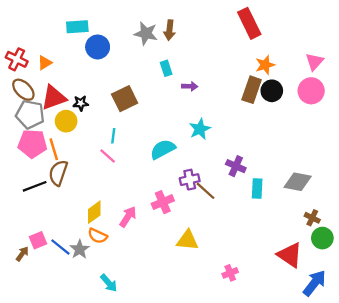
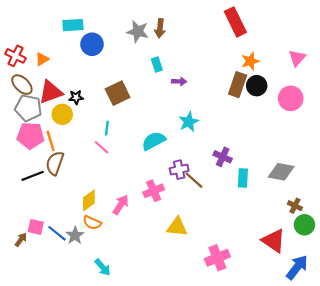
pink circle: (311, 91) -> (291, 98), moved
pink square: (38, 240) -> (36, 227), turned 35
pink cross: (230, 273) -> (217, 258), size x1.6

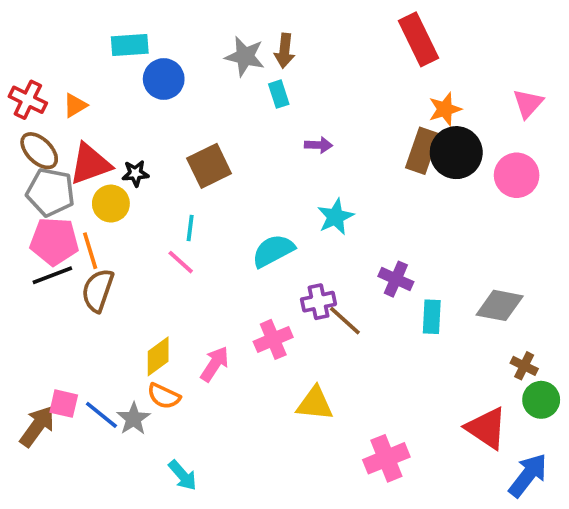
cyan rectangle: (157, 64) -> (279, 94), moved
black circle: (257, 86) -> (456, 153), size x1.4
black line: (33, 176) -> (52, 275), moved
brown arrow: (21, 240) -> (37, 426), size x1.6

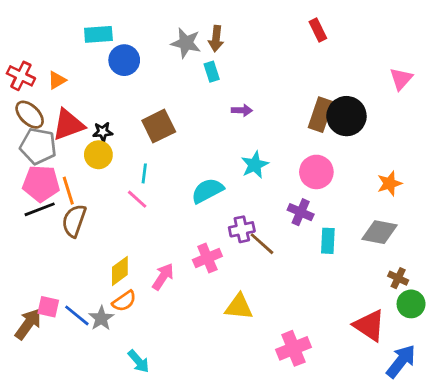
red rectangle: (418, 39) -> (318, 30), size x0.6
orange star: (445, 109) -> (390, 183), moved
pink circle: (517, 175) -> (316, 172), moved
yellow circle: (111, 204) -> (98, 155), moved
orange semicircle: (164, 396) -> (124, 301), turned -60

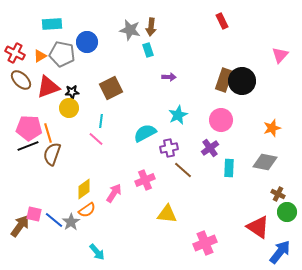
cyan rectangle: (98, 34) -> (52, 24), moved
gray pentagon: (38, 146) -> (62, 54), moved
purple cross: (301, 212) -> (210, 148), turned 30
purple cross: (242, 229) -> (169, 148), moved

